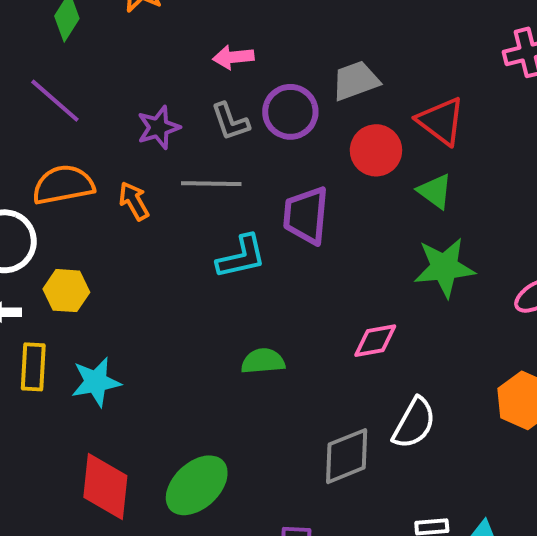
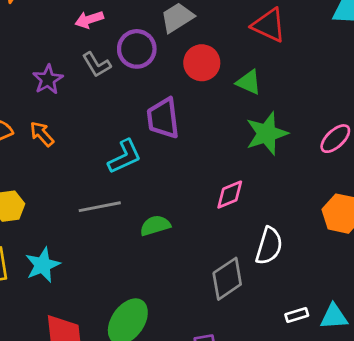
red triangle: (441, 121) -> (269, 25), moved
gray line: (211, 184) -> (100, 207), moved

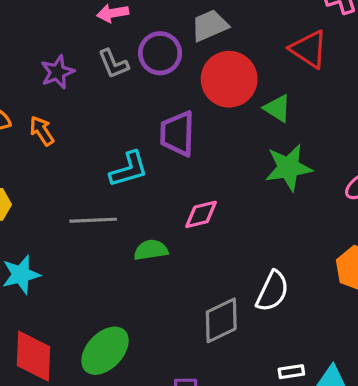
red circle: (202, 63) -> (229, 79), size x1.4
pink diamond: (230, 195) -> (201, 214), moved

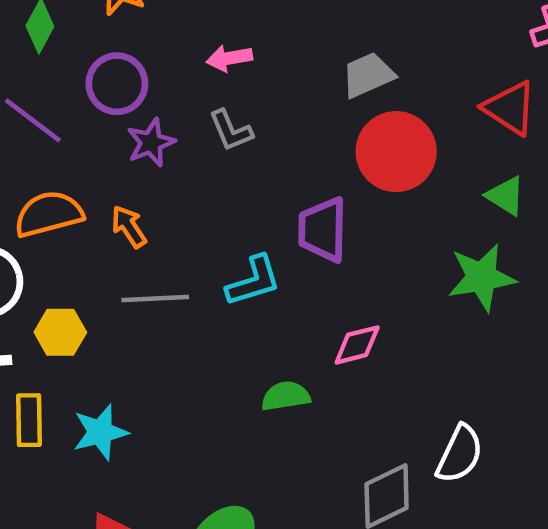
purple circle: (160, 53) -> (117, 84), moved
green triangle: (277, 108) -> (506, 196), moved
gray line: (93, 220) -> (155, 299), moved

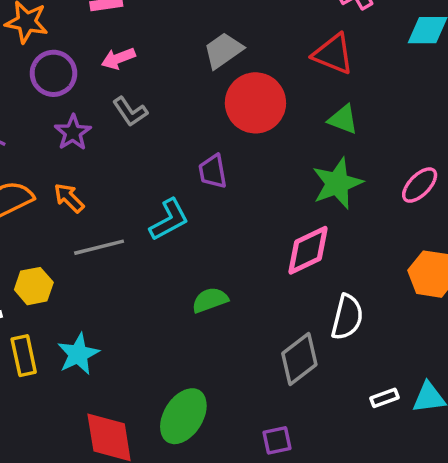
purple circle: (117, 84) -> (53, 73), moved
purple trapezoid: (323, 230) -> (213, 171), size x0.7
pink diamond: (357, 345) -> (308, 250), moved, size x1.4

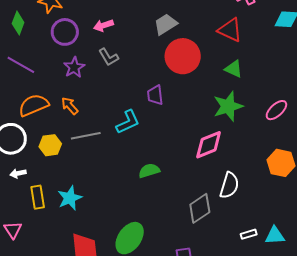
yellow hexagon: (34, 286) -> (50, 145), moved

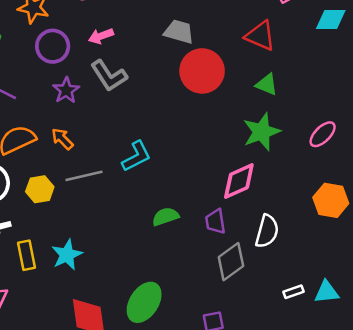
gray trapezoid: (166, 24) -> (179, 32), turned 50
gray L-shape: (109, 57) -> (109, 76), size x1.4
purple trapezoid: (155, 95) -> (215, 221), moved

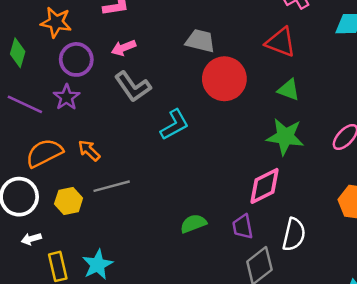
purple star: (66, 90) -> (67, 97), moved
green star: (262, 132) -> (285, 137), turned 30
cyan L-shape: (136, 156) -> (174, 125), moved

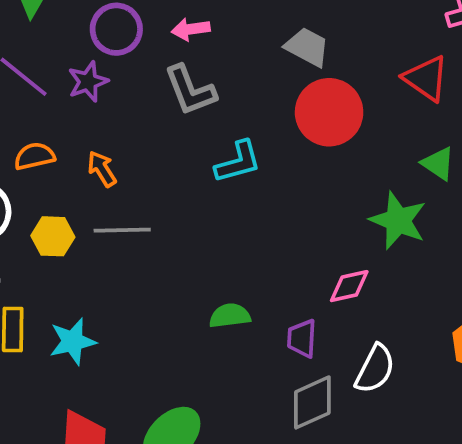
green triangle: (289, 90) -> (438, 164), moved
orange semicircle: (44, 153) -> (34, 156), size x0.7
pink diamond: (265, 186) -> (349, 286), size x0.7

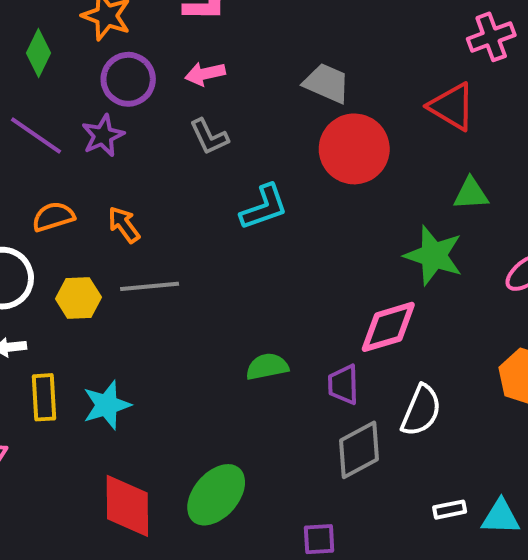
gray L-shape: (190, 90) -> (209, 137), size x0.7
green triangle: (438, 164) -> (471, 194), turned -33
pink diamond: (349, 286) -> (388, 327), size x1.4

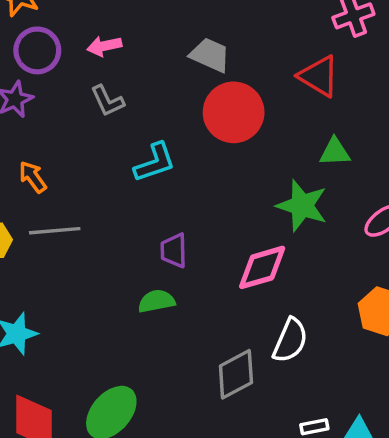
purple trapezoid: (343, 385) -> (174, 250), moved

